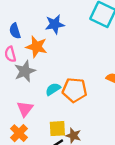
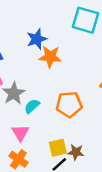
orange star: (37, 47) -> (50, 57), moved
cyan semicircle: (53, 89) -> (32, 106), moved

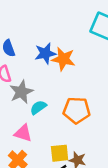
blue star: (37, 39) -> (45, 53), moved
pink triangle: (20, 133) -> (23, 133), turned -48

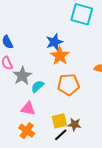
blue star: (45, 53) -> (54, 42), moved
orange star: (63, 59) -> (60, 56), moved, turned 30

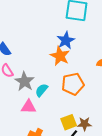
blue star: (54, 42) -> (66, 40), moved
pink triangle: (28, 109) -> (29, 107), moved

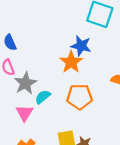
blue star: (66, 40) -> (81, 46), turned 30
pink triangle: (29, 107) -> (24, 113), turned 49

